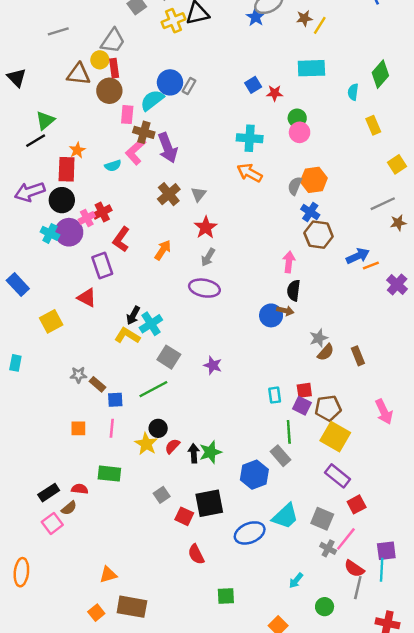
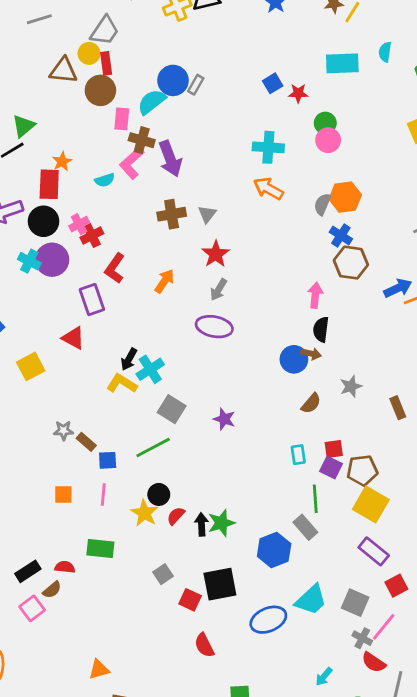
cyan semicircle: (353, 92) -> (385, 52), moved
brown cross: (169, 194) -> (172, 214), turned 30
pink cross: (87, 218) -> (79, 224), moved
brown semicircle: (326, 352) -> (311, 403), moved
red semicircle: (354, 569) -> (374, 662), moved

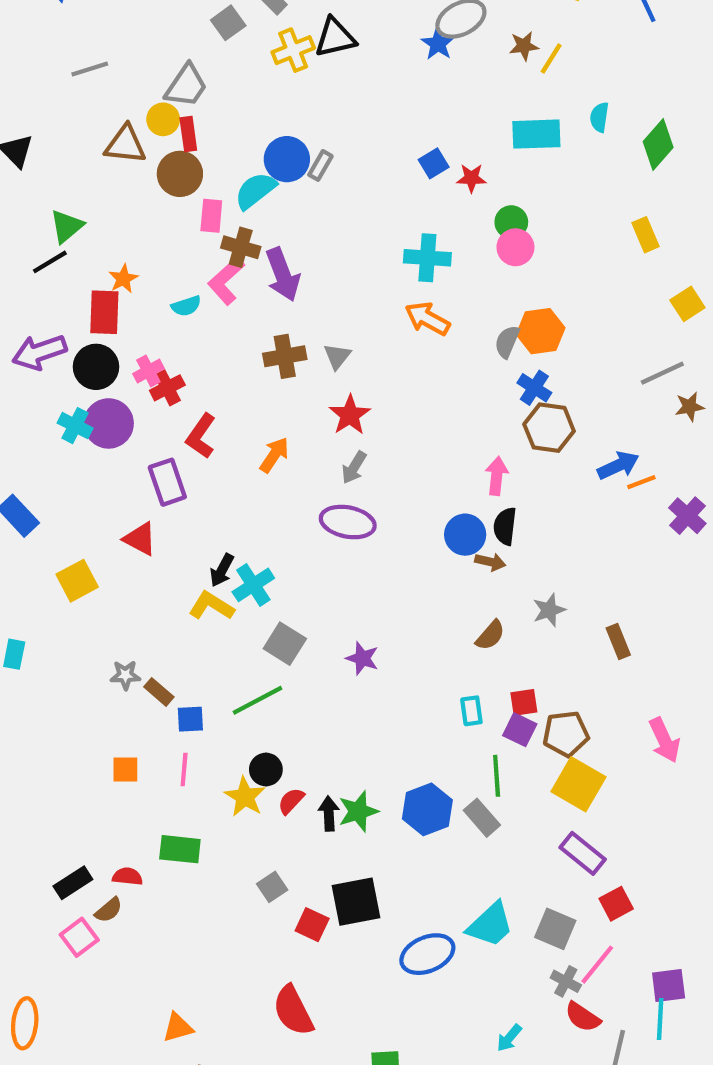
blue circle: (294, 359) -> (465, 535), moved
blue hexagon: (274, 550) -> (427, 809), moved
red semicircle: (204, 645) -> (293, 1011), moved, size x1.4

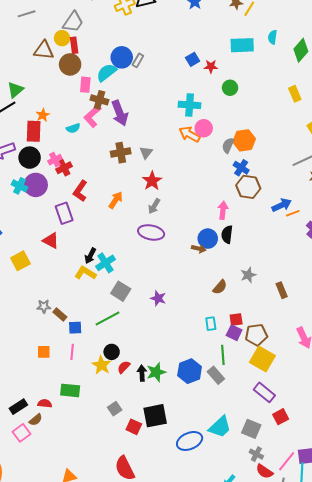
pink circle: (515, 247) -> (204, 128), moved
brown arrow: (490, 562) -> (199, 249), moved
pink line: (597, 965) -> (287, 461), moved

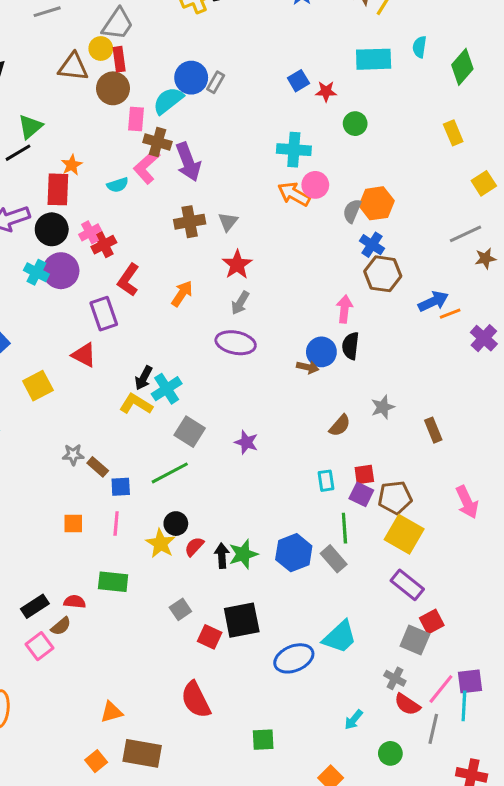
gray square: (251, 429) -> (415, 640), moved

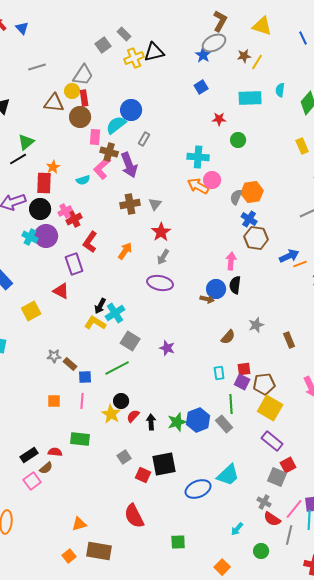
blue square: (298, 81) -> (201, 87), moved
gray rectangle: (216, 82) -> (144, 139), moved
green star: (243, 554) -> (177, 422), moved

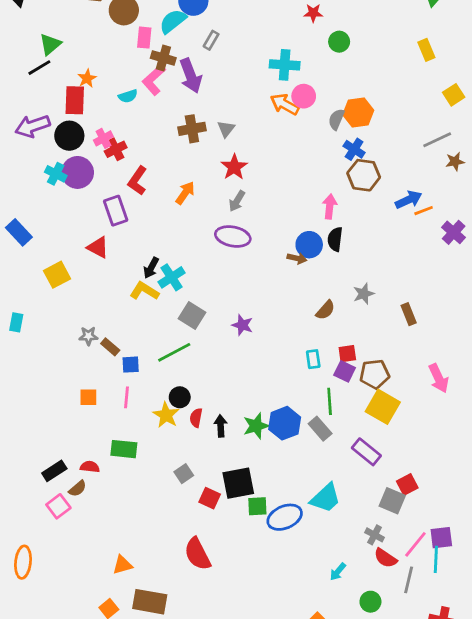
red semicircle: (133, 416) -> (196, 418), turned -32
purple rectangle: (272, 441) -> (366, 452), moved
green square: (178, 542) -> (257, 506), moved

